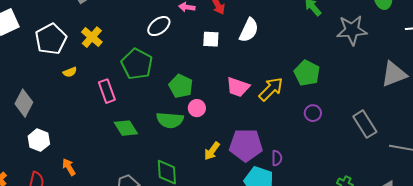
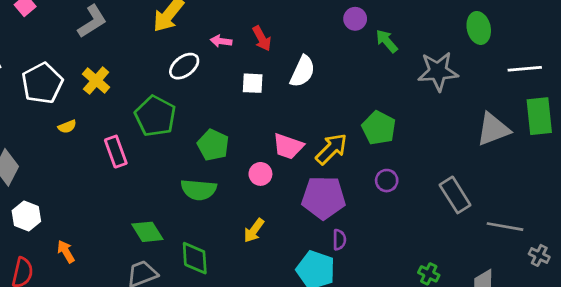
pink circle: (197, 108) -> (260, 174), moved
green diamond: (126, 128) -> (147, 232), moved
purple pentagon: (246, 145) -> (324, 198), moved

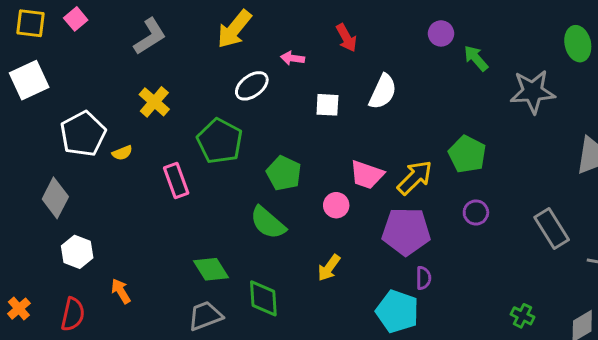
red arrow: (262, 39) -> (346, 38), moved
white pentagon: (42, 83) -> (83, 134), moved
green semicircle: (199, 190) -> (268, 223), turned 36

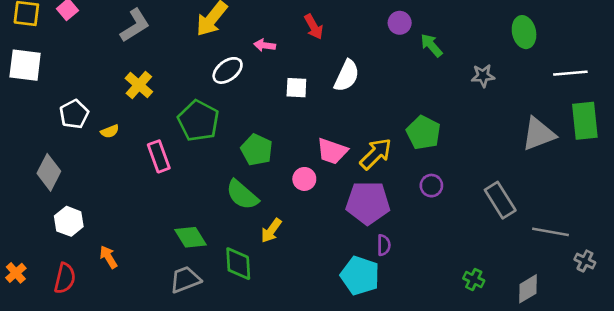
white square: (29, 80) -> (25, 65), turned 32
gray star: (533, 92) -> (483, 76), size x0.6
white pentagon: (83, 134) -> (74, 114), size x0.7
yellow arrow: (329, 268) -> (271, 231), moved

